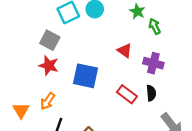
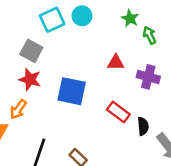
red triangle: (125, 51) -> (116, 63), turned -35
black semicircle: (151, 93) -> (143, 126), moved
orange arrow: (48, 101) -> (18, 109), moved

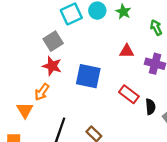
green star: (130, 18) -> (123, 12), moved
gray square: (31, 51) -> (53, 41), turned 30

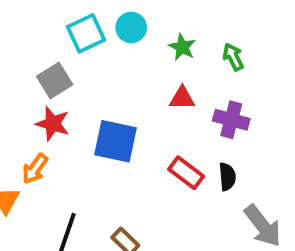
green star: (123, 12) -> (182, 47), moved
black semicircle: (150, 107) -> (227, 177), moved

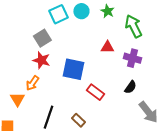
green star: (182, 47) -> (107, 11), moved
green arrow: (233, 57) -> (133, 26), size x1.6
red rectangle: (186, 173) -> (95, 92), moved
black semicircle: (227, 177) -> (130, 87), turned 40

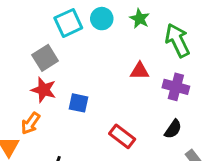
blue square: (73, 69) -> (78, 103), moved, size x0.6

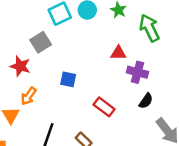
purple cross: (176, 87) -> (137, 72), moved
red star: (44, 90) -> (20, 66), moved

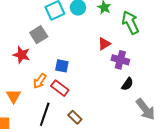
red triangle: (118, 53) -> (104, 44), turned -32
orange arrow: (29, 96) -> (40, 81), moved
red rectangle: (104, 107) -> (60, 88), moved

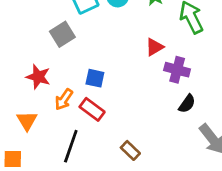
red star: (22, 55) -> (38, 77), moved
brown rectangle: (75, 117) -> (130, 150), moved

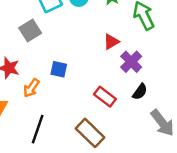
purple cross: (177, 70) -> (131, 62), turned 30
red rectangle: (92, 109) -> (105, 97), moved
brown rectangle: (130, 150) -> (90, 133), size x1.6

